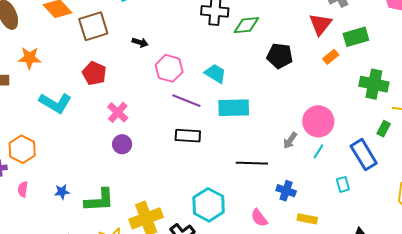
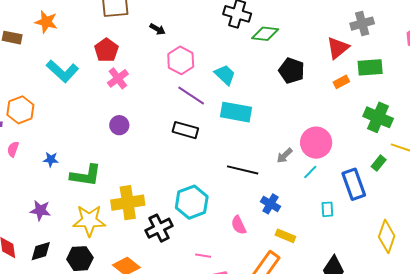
pink cross: (118, 112) -> (118, 78), moved

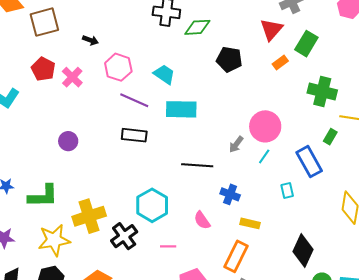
green rectangle: (370, 67) -> (306, 44), turned -45
pink cross: (118, 78) -> (72, 77), moved
pink line: (203, 256) -> (168, 246), moved

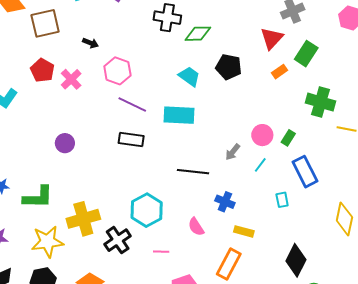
cyan trapezoid: (164, 74) -> (189, 76), moved
pink circle: (265, 126) -> (262, 135), size x0.7
green rectangle: (330, 137) -> (288, 138), moved

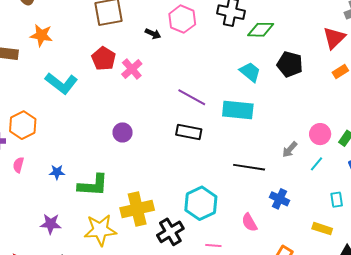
pink hexagon: (117, 71) -> (182, 19), moved
yellow rectangle: (244, 231) -> (322, 229), moved

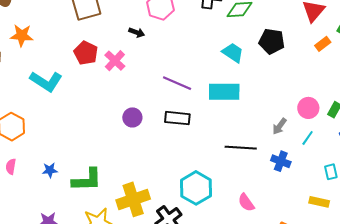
black arrow: (153, 34) -> (137, 32), moved
purple circle: (123, 132) -> (132, 117), moved
blue cross: (280, 199) -> (281, 161), moved

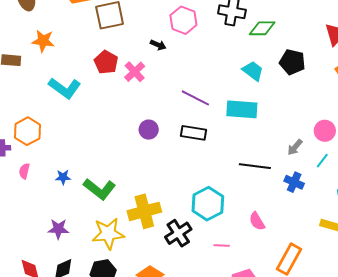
green L-shape: (87, 180) -> (99, 189), turned 36

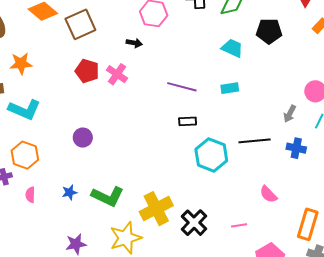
cyan L-shape: (65, 88) -> (24, 110), moved
cyan rectangle: (242, 109) -> (230, 88), size x0.6
purple circle: (149, 130) -> (83, 138), moved
black rectangle: (194, 133) -> (188, 121), size x0.7
cyan hexagon: (208, 204) -> (211, 155), moved

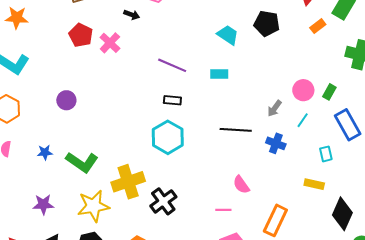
cyan hexagon: (211, 155) -> (168, 137), moved
pink line: (239, 225) -> (223, 210), moved

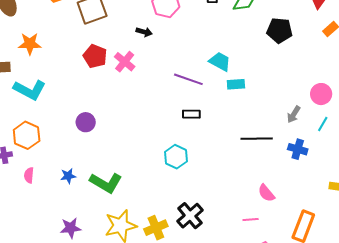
cyan trapezoid: (228, 35) -> (220, 62), moved
cyan hexagon: (168, 137) -> (176, 157), moved, size x0.7
yellow cross: (128, 182) -> (156, 228), moved, size x0.7

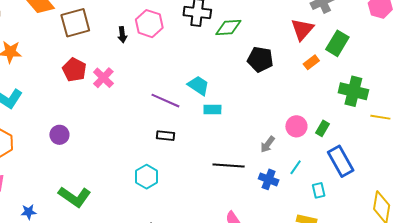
black arrow: (144, 32) -> (122, 35), moved, turned 63
cyan line: (323, 124) -> (296, 167), moved
blue star: (68, 176) -> (29, 212), moved

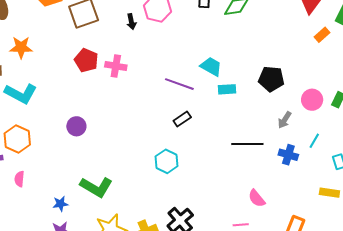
black pentagon: (260, 59) -> (271, 79), moved
pink cross: (103, 78) -> (116, 66), turned -30
black rectangle: (165, 136) -> (182, 119), turned -36
blue star: (29, 212) -> (60, 204), moved

